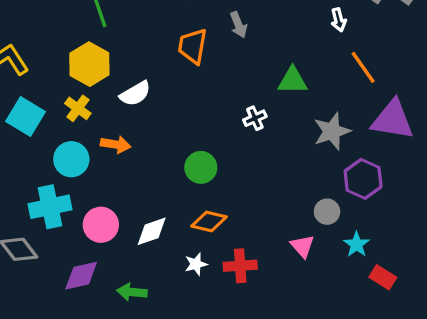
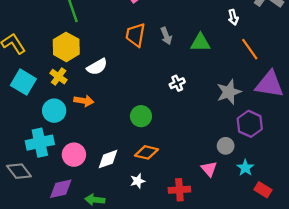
gray arrow: (239, 25) -> (166, 36), moved
green triangle: (293, 81) -> (200, 43), moved
red cross: (240, 266) -> (179, 190), moved

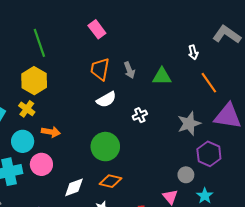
white semicircle: (97, 67) -> (106, 99), moved
green circle: (141, 116) -> (105, 147), size x1.4
pink circle: (74, 155) -> (41, 164), moved

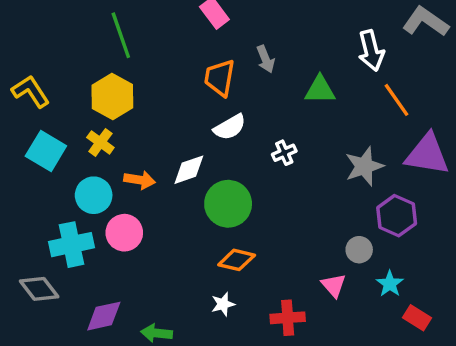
white arrow: (193, 52) -> (371, 51), size x1.6
gray arrow: (129, 70) -> (266, 59), moved
white diamond: (74, 187) -> (189, 170), moved

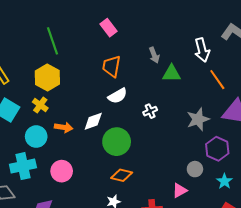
gray arrow: (266, 59) -> (154, 55), moved
pink circle: (124, 233) -> (62, 171), moved
cyan star: (390, 284) -> (224, 181), moved
pink triangle: (334, 285) -> (180, 190), turned 42

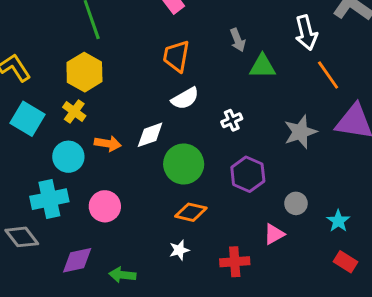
purple hexagon: (217, 149) -> (248, 174), moved

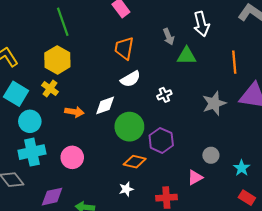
white arrow: (306, 33) -> (201, 24), moved
orange line: (328, 75) -> (234, 62), turned 30
cyan circle: (68, 157) -> (30, 121), moved
purple hexagon: (248, 174) -> (161, 140), moved

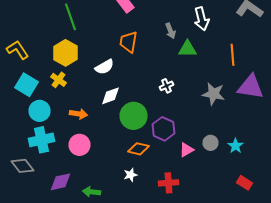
white semicircle: (130, 79) -> (104, 67), moved
gray star: (214, 103) -> (214, 94), turned 30
orange arrow: (74, 112) -> (78, 114), moved
cyan star: (242, 168) -> (236, 146), moved
pink triangle: (195, 177) -> (186, 150), moved

